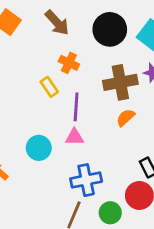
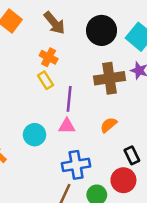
orange cross: (69, 63) -> (49, 57), moved
orange semicircle: (126, 118) -> (109, 125), moved

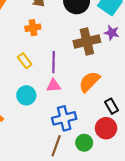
orange cross: (49, 57) -> (33, 28), turned -32
yellow rectangle: (46, 80) -> (25, 61), moved
orange semicircle: (109, 125) -> (89, 82), size x1.5

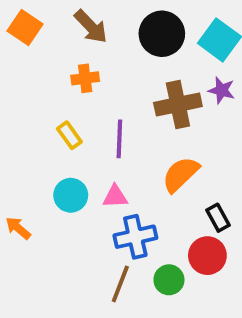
pink triangle: (54, 86) -> (115, 197), moved

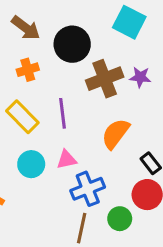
black circle: (162, 34) -> (72, 44), moved
purple star: (222, 90) -> (140, 77), moved
yellow rectangle: (69, 135) -> (22, 117), size x1.5

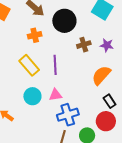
brown cross: (105, 79) -> (84, 45), size x0.6
orange semicircle: (116, 134) -> (101, 75), moved

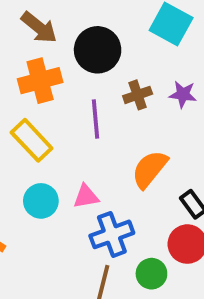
orange cross: (35, 35) -> (40, 81), size x1.5
purple line: (55, 65) -> (95, 119), moved
orange semicircle: (101, 75) -> (150, 169), moved

